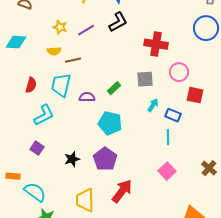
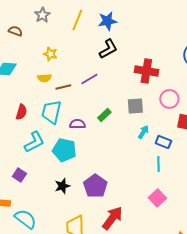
purple line: (86, 30) -> (89, 79), moved
cyan pentagon: (110, 123) -> (64, 150), moved
purple square: (37, 148) -> (19, 175), moved

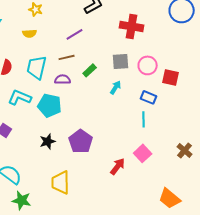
brown line: (63, 87) -> (67, 57), moved
pink circle: (169, 99) -> (148, 65), moved
cyan arrow: (143, 132) -> (116, 87), moved
cyan L-shape: (34, 142) -> (20, 97), turned -130
red arrow: (112, 218) -> (118, 166), moved, size x0.7

